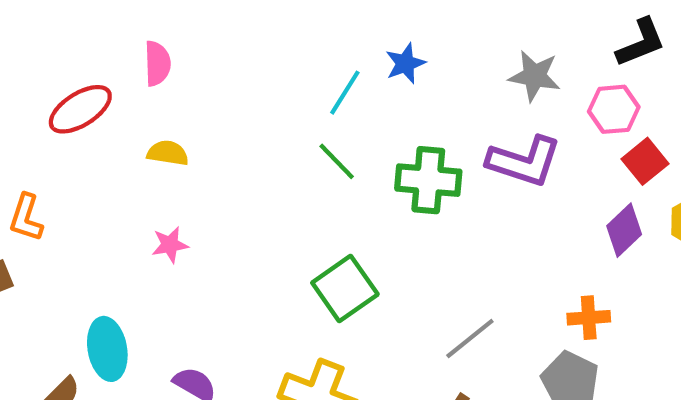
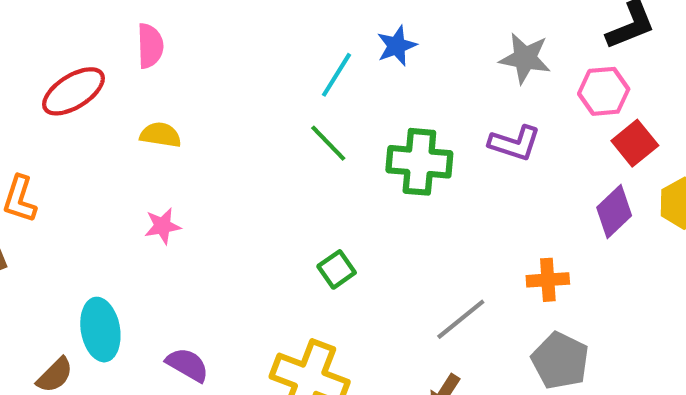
purple L-shape: (524, 161) -> (515, 143), size x0.7
green square: (345, 288) -> (337, 269), size x0.6
orange cross: (589, 318) -> (548, 280), moved

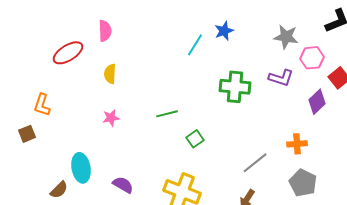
pink hexagon: (604, 91) -> (312, 58), moved
yellow semicircle: (160, 135) -> (110, 74), turned -96
green line: (328, 143) -> (167, 114), moved, turned -60
purple diamond: (614, 211) -> (317, 102), moved

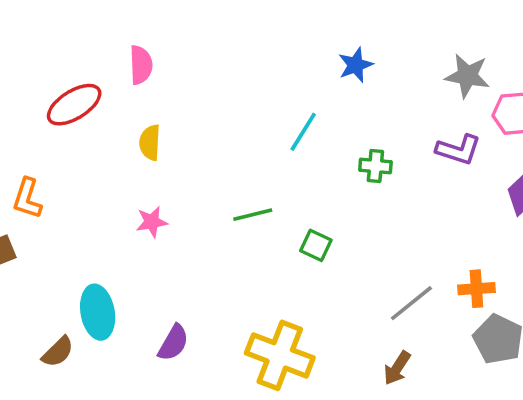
cyan line: (195, 45) -> (303, 132), moved
green cross: (235, 87) -> (375, 166), size x0.6
green square: (195, 139) -> (316, 245), moved, turned -30
orange cross: (297, 144) -> (476, 289), moved
purple semicircle: (123, 185) -> (173, 343), turned 90

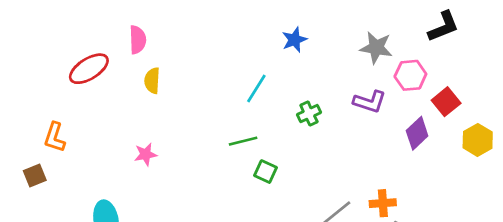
yellow semicircle: (150, 143) -> (152, 81), moved
green cross: (375, 166) -> (309, 114), turned -30
green line: (253, 215) -> (243, 141), moved

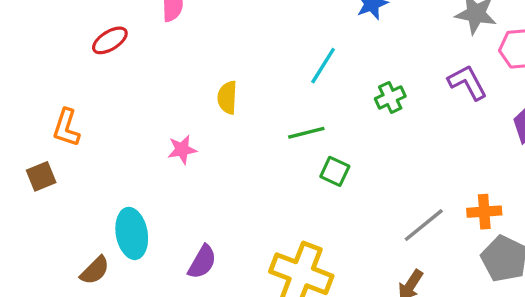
red ellipse: (89, 69) -> (110, 40), size x0.7
yellow semicircle: (152, 81) -> (227, 97), moved
purple L-shape: (370, 102) -> (467, 82), turned -136

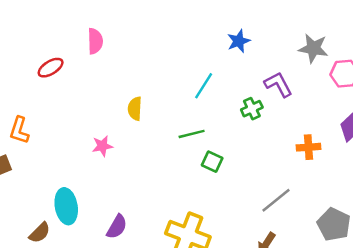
purple L-shape: (467, 82) -> (278, 84), moved
orange cross: (484, 212) -> (309, 147), moved

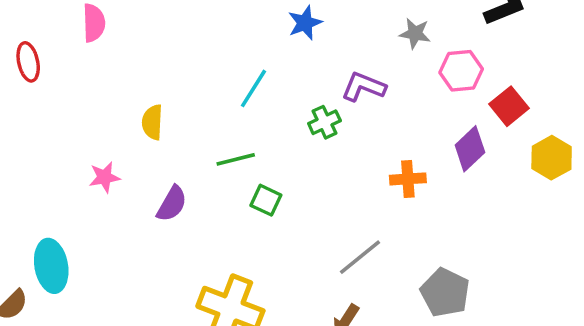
gray star: (313, 48) -> (415, 33), size x0.7
red ellipse: (51, 68) -> (28, 62), turned -70
purple L-shape: (278, 84) -> (363, 87), turned -40
purple semicircle: (117, 227) -> (172, 204), moved

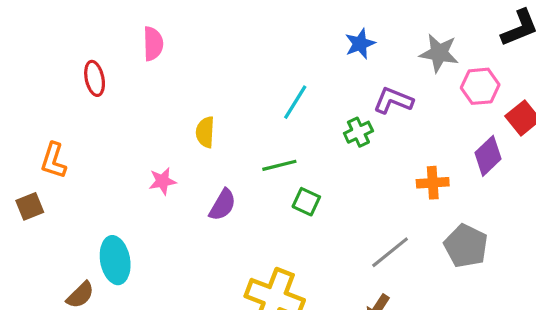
blue star: (305, 23) -> (360, 44), moved
gray star: (415, 33) -> (439, 53), size x1.4
gray pentagon: (445, 293) -> (466, 246), moved

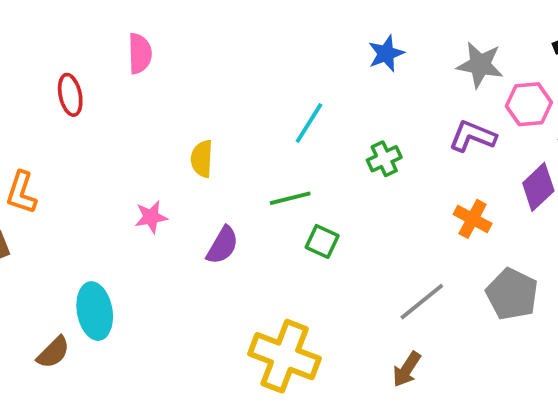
purple L-shape: (393, 101) -> (473, 136), moved
orange cross: (433, 183) -> (473, 219), turned 32

